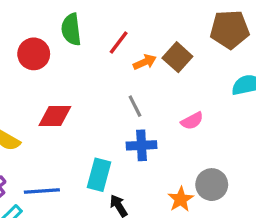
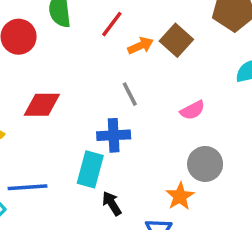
blue cross: (141, 145) -> (114, 135), moved
gray circle: (212, 185) -> (205, 164), moved

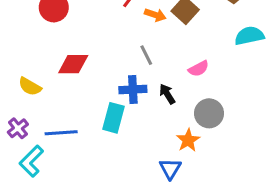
orange arrow: (141, 46) -> (155, 15), turned 42
black arrow: (112, 203) -> (167, 94), moved

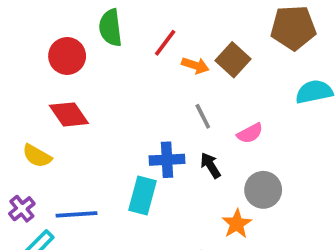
gray line: (146, 55) -> (203, 116), moved
red diamond: (73, 64) -> (69, 114), moved, turned 56

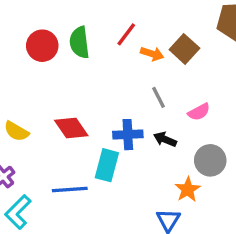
green semicircle: (110, 28) -> (79, 42), moved
red diamond: (69, 114) -> (71, 128), moved
black arrow: (210, 165) -> (165, 139), turned -35
blue line: (77, 214) -> (70, 189), moved

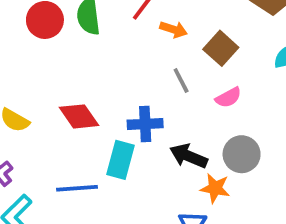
brown square: (184, 49) -> (221, 48), moved
black arrow: (165, 139) -> (189, 156), moved, size x1.4
orange star: (188, 189) -> (215, 188), turned -30

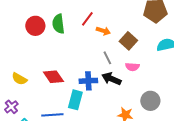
pink semicircle: (228, 97) -> (132, 67), turned 32
gray circle: (242, 154) -> (150, 101), moved
black arrow: (189, 156) -> (111, 79), moved

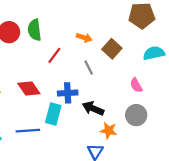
red line: (87, 19) -> (54, 55), moved
pink semicircle: (132, 67) -> (136, 85), moved, turned 56
black arrow: (111, 79) -> (93, 108), moved

